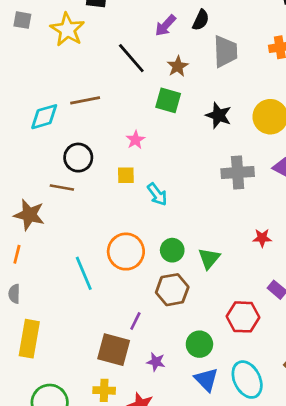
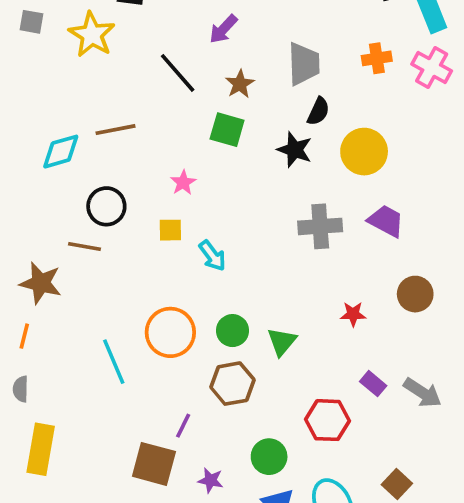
black semicircle: (201, 20) -> (318, 111), moved

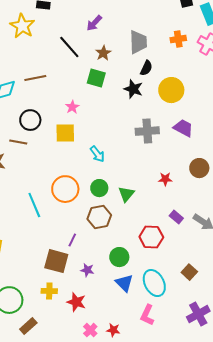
yellow square: (170, 230) -> (65, 133), size x1.5
cyan arrow: (212, 256) -> (97, 154), moved

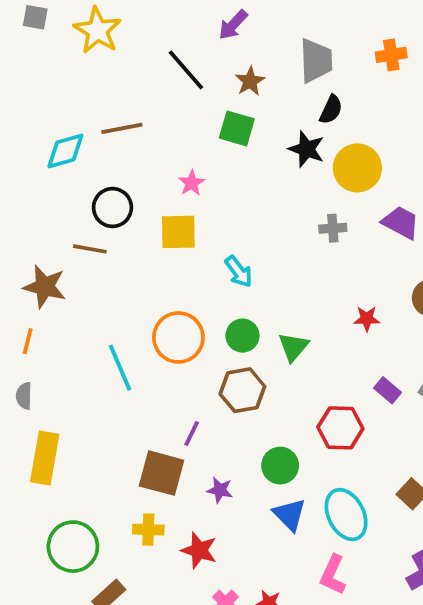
yellow circle: (171, 90) -> (357, 168), moved
gray cross: (147, 131) -> (333, 228), size x0.6

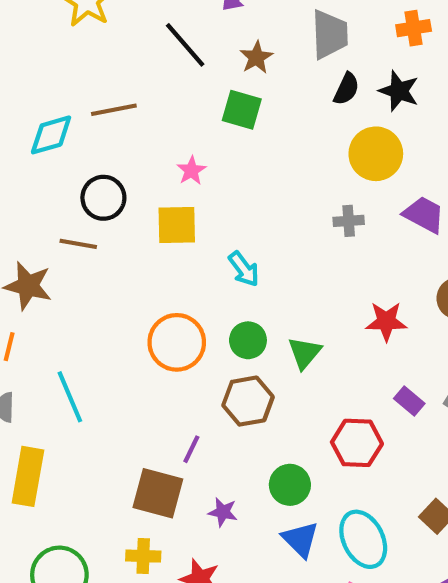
black star: (306, 149) -> (399, 91), moved
red star: (367, 319) -> (386, 321), size x1.4
cyan line: (120, 368) -> (70, 397), moved

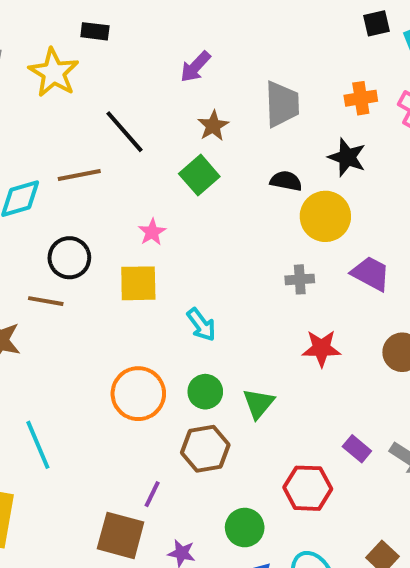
black line: (185, 45) -> (125, 132), moved
black semicircle: (346, 89) -> (286, 181), moved, turned -104
green square: (242, 110) -> (199, 175), turned 33
red star: (386, 321) -> (321, 348), moved

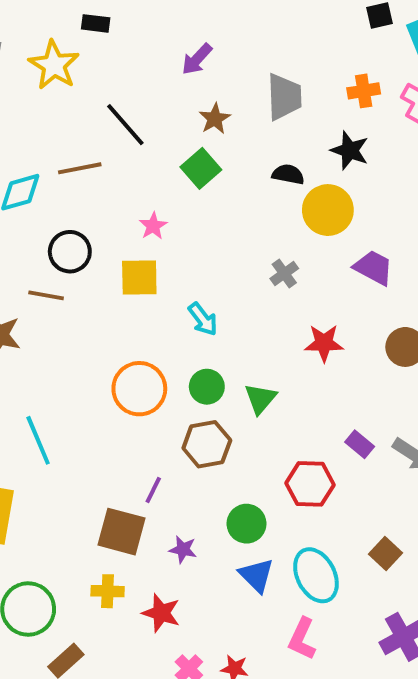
gray cross: (300, 279) -> (284, 274), moved, turned -32

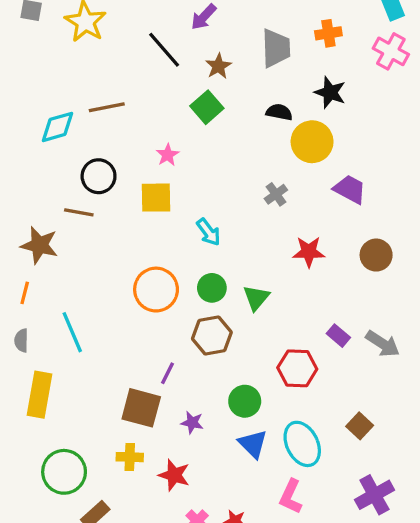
orange cross: (364, 91) -> (328, 33), moved
black line: (125, 125) -> (164, 50), moved

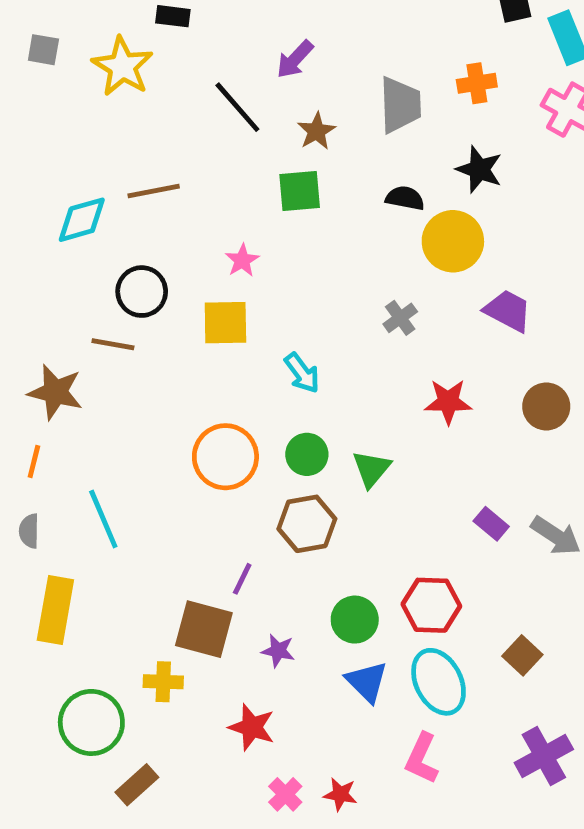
green square: (207, 107) -> (300, 191), turned 36
red hexagon: (297, 368) -> (431, 605), moved
yellow cross: (130, 457) -> (163, 682), moved

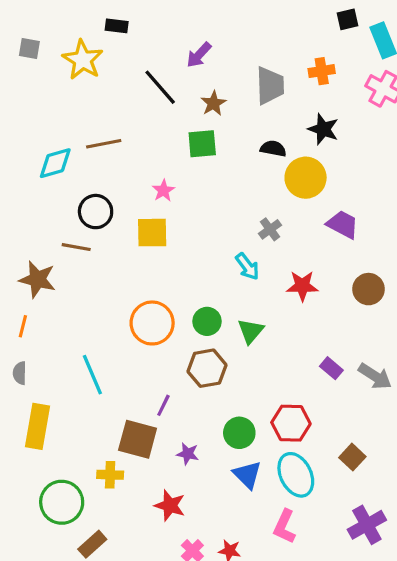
cyan arrow: (302, 373) -> (247, 266), moved
cyan line: (103, 519) -> (92, 375), moved

